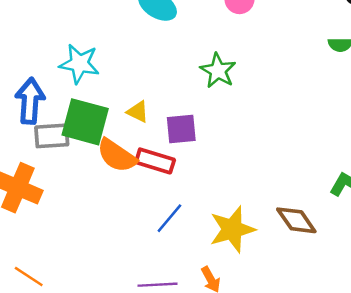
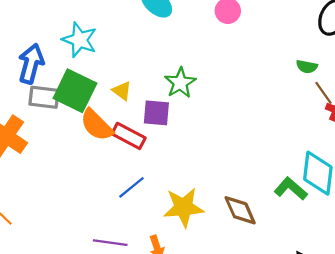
green star: (218, 71) -> (180, 83), moved

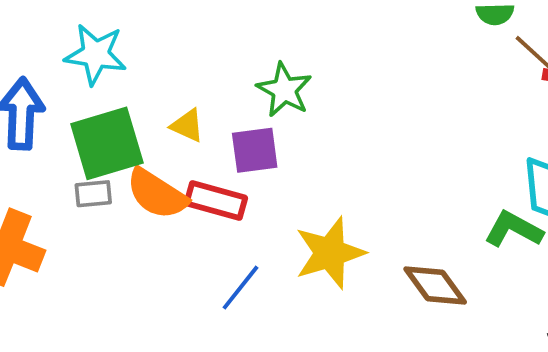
green square: (75, 91) -> (107, 143), turned -30
gray rectangle: (44, 97) -> (93, 194), moved, size x0.7
yellow star: (184, 207) -> (330, 253), moved

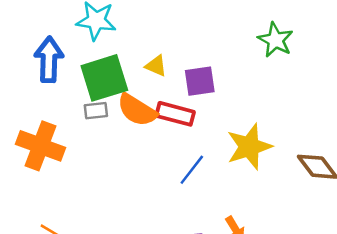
green star: (284, 90) -> (275, 40), moved

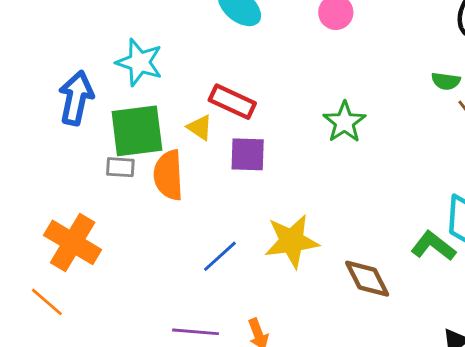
orange semicircle: (137, 110) -> (168, 175), turned 45
red rectangle: (175, 114) -> (232, 102), moved
orange cross: (41, 146) -> (73, 242), moved

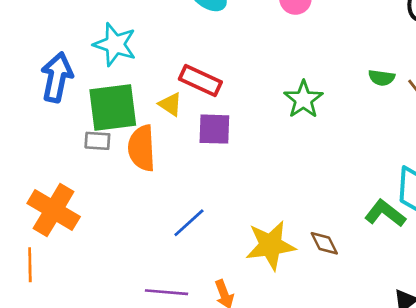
green semicircle: (446, 81) -> (382, 78), moved
yellow star: (292, 241) -> (271, 245), moved
brown diamond: (367, 279) -> (324, 243), size x0.7
orange line: (47, 302) -> (30, 265), turned 48

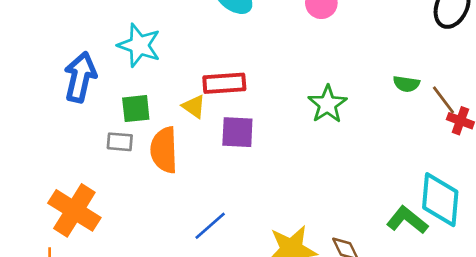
red rectangle: (200, 81) -> (224, 83), turned -30
green square: (113, 107) -> (136, 109), size x0.6

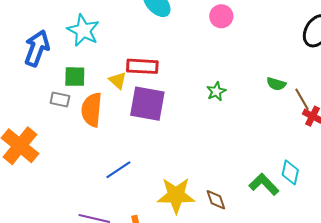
green star: (327, 104) -> (216, 91), size x0.7
purple square: (237, 132) -> (147, 104), size x1.4
cyan diamond: (440, 200) -> (290, 172), size x0.6

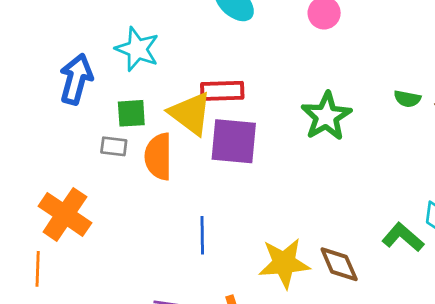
yellow triangle: (118, 81) -> (190, 113), size x1.8
green star: (216, 91) -> (326, 116), size x1.8
blue line: (118, 170) -> (202, 235), turned -52
brown diamond: (216, 200) -> (339, 264), size x1.4

